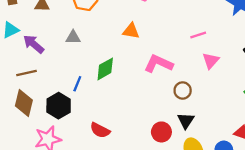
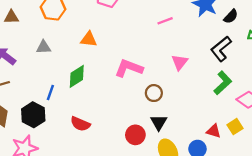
orange triangle: (131, 31) -> (89, 39), moved
pink line: (198, 35) -> (165, 21), moved
red semicircle: (100, 130) -> (80, 124), moved

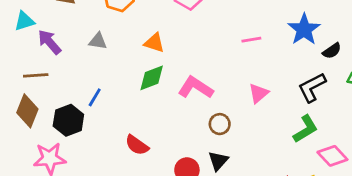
green diamond: (77, 76) -> (152, 78), moved
red semicircle: (80, 124) -> (137, 145), moved

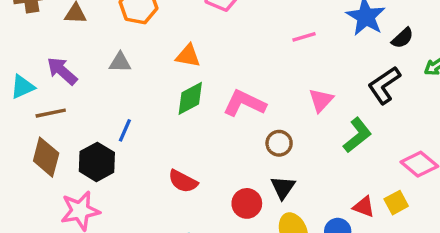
cyan triangle: (24, 21) -> (23, 87), moved
green L-shape: (305, 129) -> (357, 135), moved

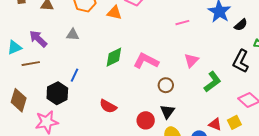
orange triangle: (188, 56) -> (114, 13), moved
black L-shape: (384, 85) -> (241, 61), moved, turned -30
brown diamond: (46, 157) -> (19, 100), moved

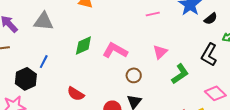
gray triangle: (73, 35) -> (44, 21), size x1.5

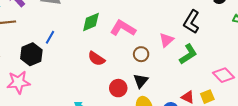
pink triangle: (160, 52) -> (166, 40), moved
black L-shape: (209, 55) -> (191, 22), moved
red semicircle: (76, 94) -> (96, 59), moved

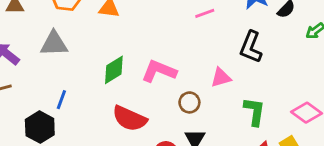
pink triangle: (166, 40) -> (221, 78), turned 35
green L-shape: (188, 54) -> (254, 112), moved, turned -40
red semicircle: (96, 59) -> (130, 118), size x1.4

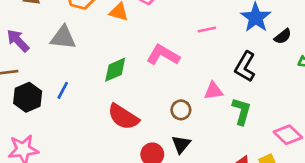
pink L-shape: (159, 71) -> (163, 55), moved
green L-shape: (254, 112) -> (242, 111), moved
black hexagon: (40, 127) -> (28, 97), moved

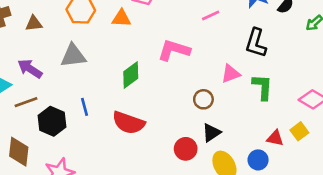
blue line: (63, 90) -> (85, 107), turned -30
red semicircle: (123, 117) -> (129, 123), moved
black triangle: (181, 144) -> (211, 133), turned 30

